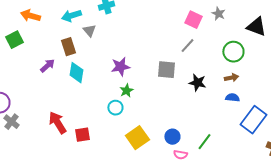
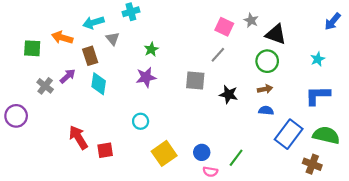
orange arrow: (30, 16) -> (62, 38), moved
black triangle: (256, 27) -> (276, 34), moved
green square: (14, 40) -> (32, 48), turned 30
green star: (126, 91) -> (151, 49), moved
gray cross: (11, 122) -> (45, 86), moved

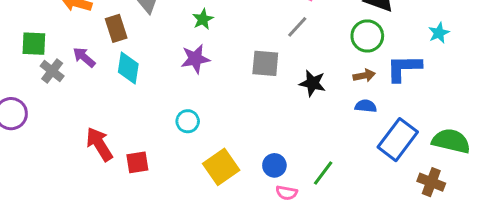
green square: (32, 48) -> (34, 44), moved
purple arrow: (68, 76) -> (84, 57), turned -98
blue L-shape: (318, 96) -> (404, 68), moved

